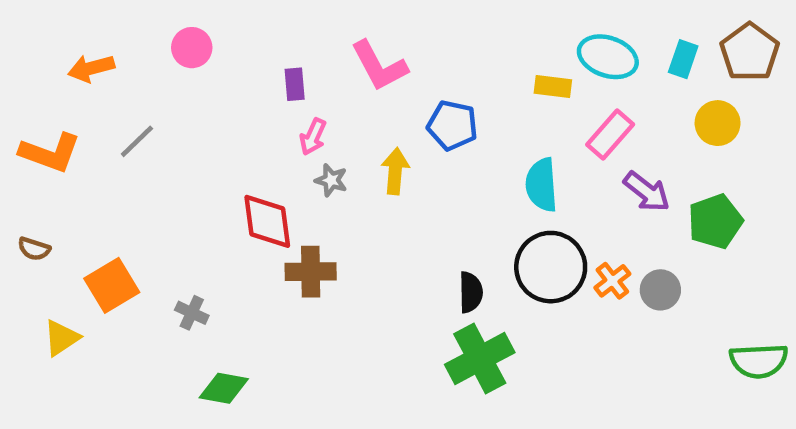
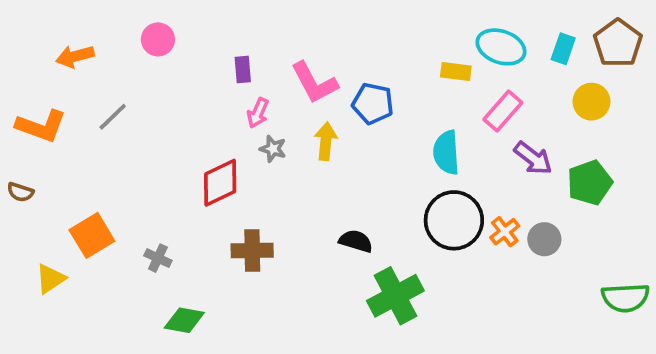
pink L-shape: (379, 66) -> (314, 83), moved
red diamond: (267, 221) -> (220, 183), turned 72
brown semicircle: (34, 249) -> (20, 192), moved
brown cross: (311, 272) -> (252, 251), moved
black semicircle: (471, 292) -> (356, 241), moved, turned -72

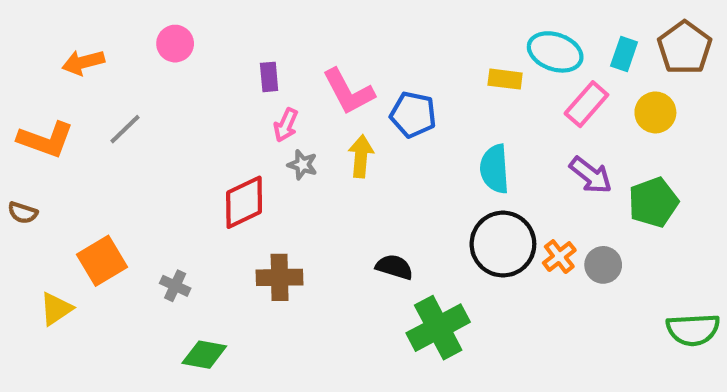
pink rectangle: (503, 111) -> (586, 104), moved

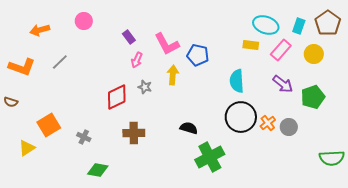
purple rectangle: (269, 77) -> (129, 37), turned -32
yellow rectangle: (505, 79) -> (251, 45), moved
gray star: (302, 165) -> (145, 87), moved

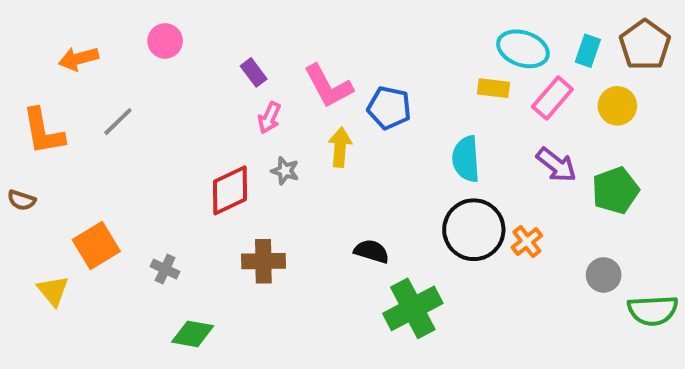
orange L-shape: (22, 67) -> (43, 131), turned 60
gray circle: (289, 127) -> (604, 275), moved
yellow triangle: (27, 148) -> (53, 291), turned -36

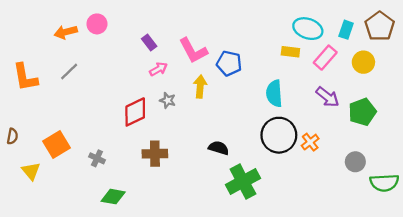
orange arrow: (79, 59) -> (66, 32), moved
pink arrow: (269, 118) -> (158, 69), turned -144
brown semicircle: (22, 200) -> (12, 136), moved, turned -98

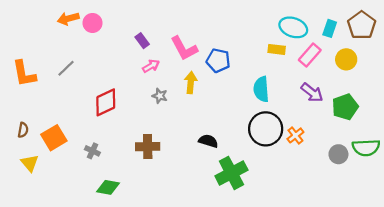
orange arrow: (66, 32) -> (68, 19), moved
red diamond: (135, 112) -> (106, 102), moved
brown semicircle: (12, 136) -> (23, 130), moved
green semicircle: (384, 183) -> (366, 148), moved

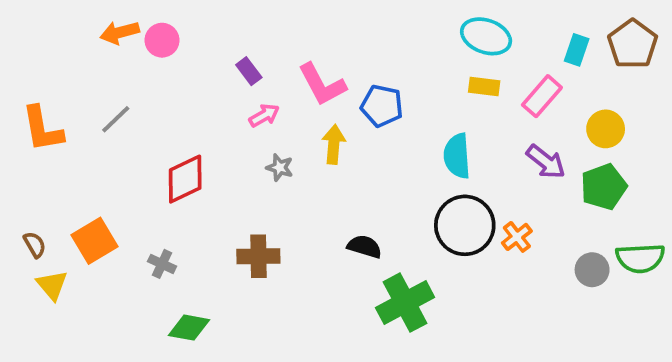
cyan ellipse: (293, 27) -> (486, 36), moved
yellow circle: (346, 59) -> (606, 129), moved
brown semicircle: (23, 130) -> (35, 245), moved, turned -40

